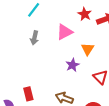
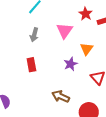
pink triangle: (65, 32) -> (65, 31), turned -30
red rectangle: (28, 94) -> (31, 65), moved

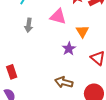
pink triangle: (65, 31) -> (58, 16), turned -42
red rectangle: (31, 65) -> (12, 72), moved

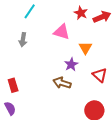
gray arrow: (29, 25) -> (23, 40), moved
brown arrow: (64, 82) -> (62, 83), moved

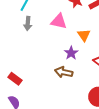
gray arrow: (23, 40) -> (28, 24), moved
red rectangle: (13, 85) -> (15, 79), turned -32

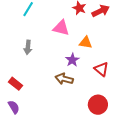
gray arrow: (28, 24) -> (28, 47), moved
orange triangle: (84, 35) -> (86, 43), turned -48

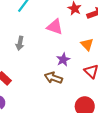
orange triangle: (86, 43) -> (87, 44), moved, turned 32

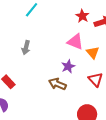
pink triangle: (55, 27) -> (75, 42), moved

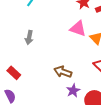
purple star: (68, 66) -> (73, 91), moved

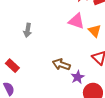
purple star: (73, 91) -> (78, 77), moved

